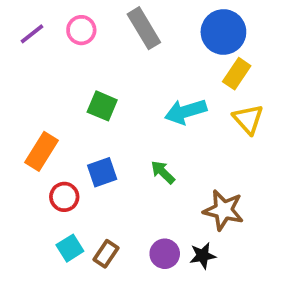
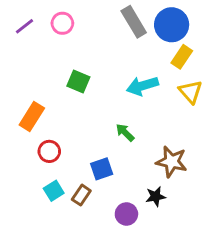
gray rectangle: (144, 28) -> (134, 22), moved
blue square: (102, 172) -> (102, 169), moved
purple circle: (165, 254) -> (126, 214), moved

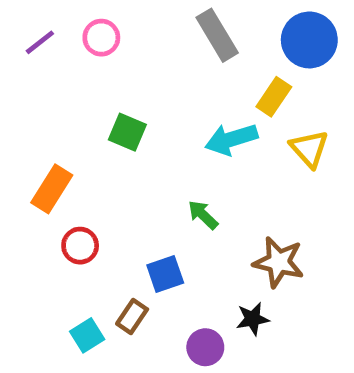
blue circle: (172, 25) -> (309, 40), moved
yellow rectangle: (182, 57) -> (274, 97), moved
cyan square: (54, 191) -> (87, 335), moved

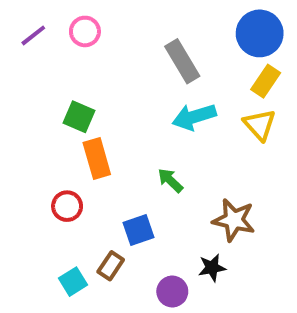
gray rectangle: (217, 35) -> (182, 61), moved
yellow rectangle: (274, 97) -> (266, 81), moved
green square: (127, 132) -> (79, 117), moved
orange rectangle: (52, 189) -> (97, 158), moved, turned -48

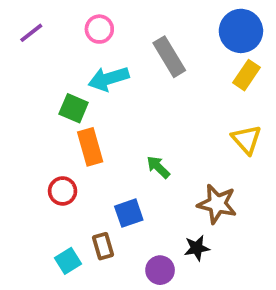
pink circle: (85, 31) -> (99, 29), moved
cyan arrow: (194, 117) -> (109, 79), moved
yellow triangle: (260, 125) -> (246, 139), moved
brown rectangle: (111, 266) -> (103, 246), turned -50

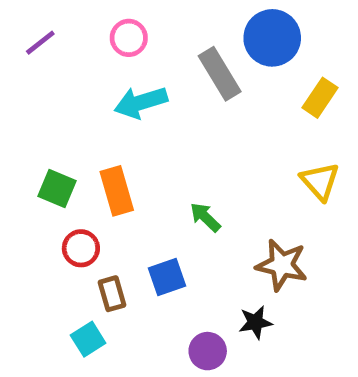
blue circle: (241, 31) -> (272, 38), moved
green square: (74, 108) -> (57, 188), moved
brown rectangle: (103, 246) -> (112, 294), moved

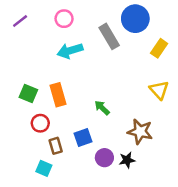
cyan square: (88, 339) -> (44, 168), turned -35
purple circle: (208, 351) -> (104, 158), moved

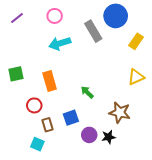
yellow triangle: (159, 90) -> (136, 77), turned 48
green square: (28, 94) -> (16, 74), moved, turned -35

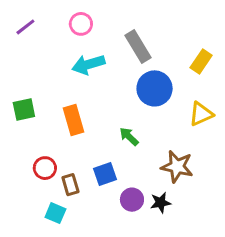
blue circle: (116, 16) -> (155, 88), moved
red circle: (34, 105) -> (45, 168), moved

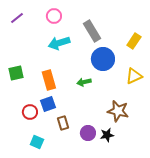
green arrow: (129, 137) -> (84, 82), moved, turned -56
blue square: (105, 174) -> (48, 104), moved
brown rectangle: (70, 185) -> (63, 123), moved

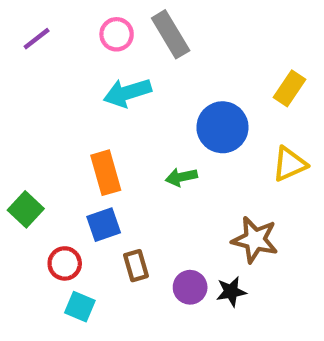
gray rectangle: (92, 31) -> (171, 34), moved
green square: (16, 73) -> (26, 209), moved, turned -35
red circle: (30, 112) -> (65, 263), moved

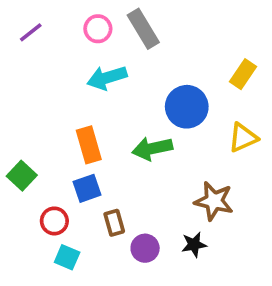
green arrow: (181, 177) -> (152, 148), size x1.5
purple circle: (190, 287) -> (145, 248), moved

